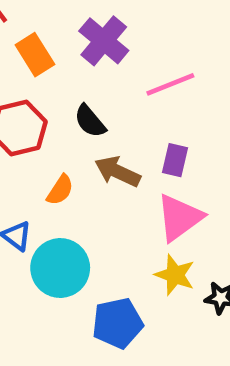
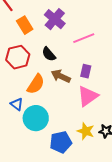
orange semicircle: (60, 190) -> (36, 84), size x1.5
yellow star: (175, 275) -> (86, 131), moved

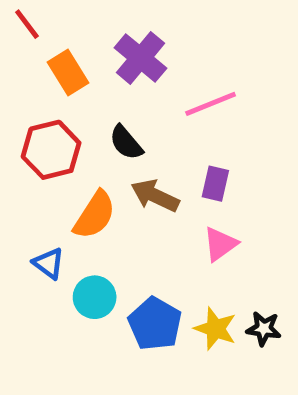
pink triangle: (88, 96) -> (220, 244), size x0.7
cyan circle: (36, 118) -> (95, 297), size x0.7
blue pentagon: (61, 142) -> (155, 324), moved, turned -30

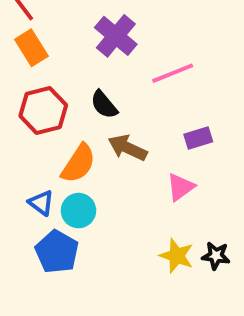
orange rectangle: (68, 72) -> (31, 48), moved
purple rectangle: (215, 184) -> (198, 138), moved, turned 60
cyan circle: (95, 297) -> (78, 211), moved
blue pentagon: (155, 324) -> (57, 252), moved

